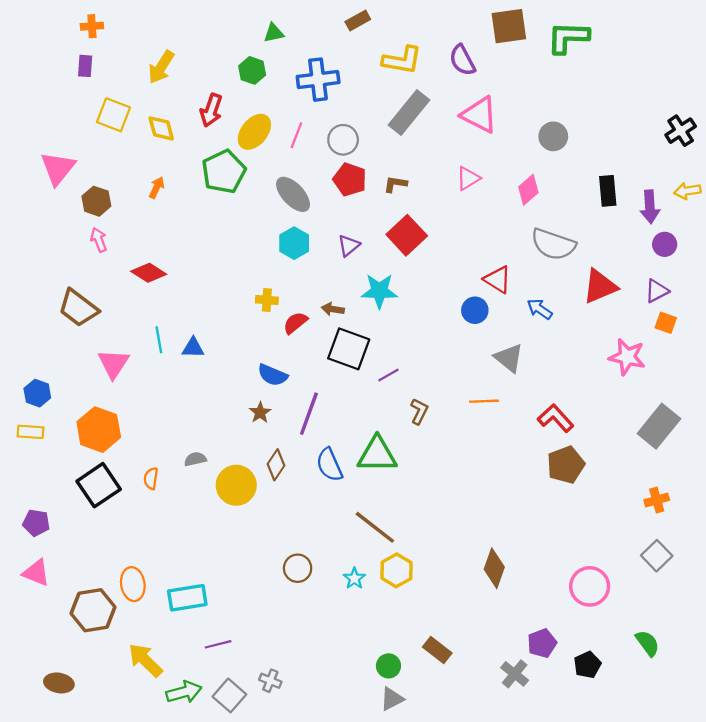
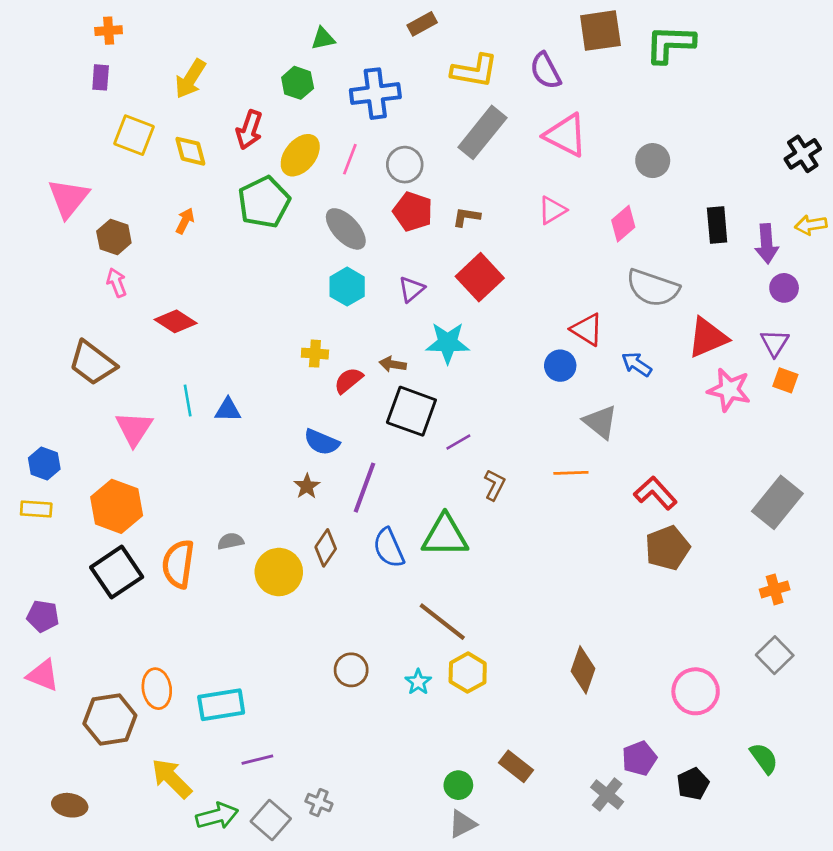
purple triangle: (657, 291) -> (775, 343), turned -30
pink star: (627, 357) -> (729, 390), moved
orange semicircle: (151, 478) -> (178, 564), size x1.8

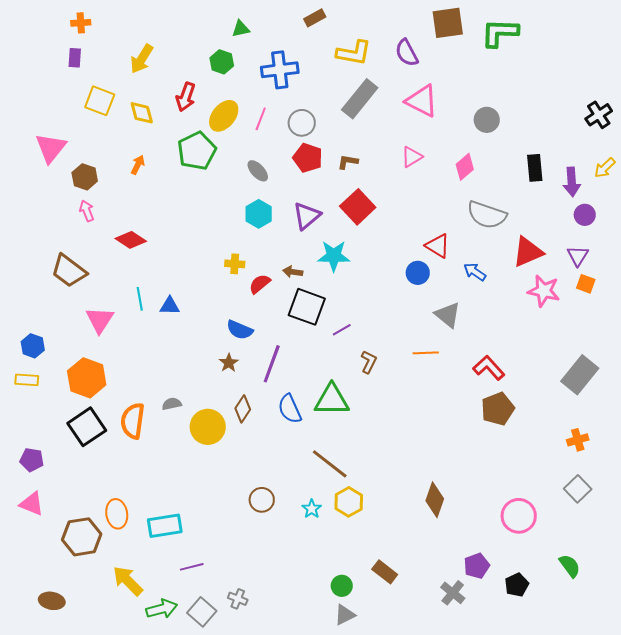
yellow arrow: (811, 225) -> (605, 168), turned -35
gray ellipse: (346, 229) -> (258, 171), size x0.7
purple triangle: (411, 289) -> (307, 216), size x1.4

